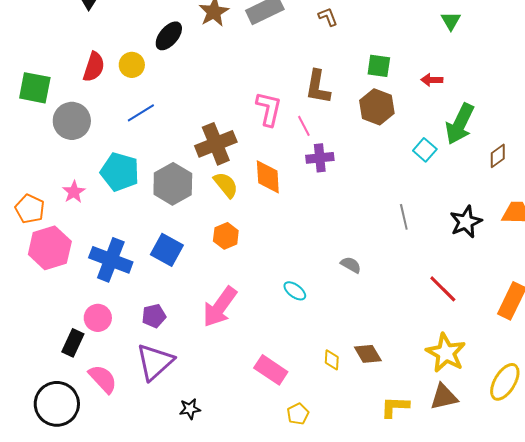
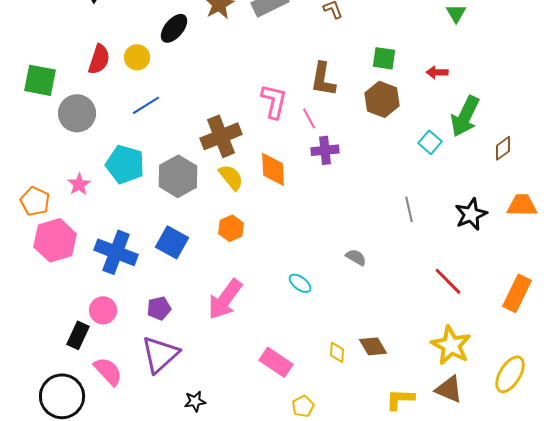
brown triangle: (444, 397) -> (449, 389), turned 36

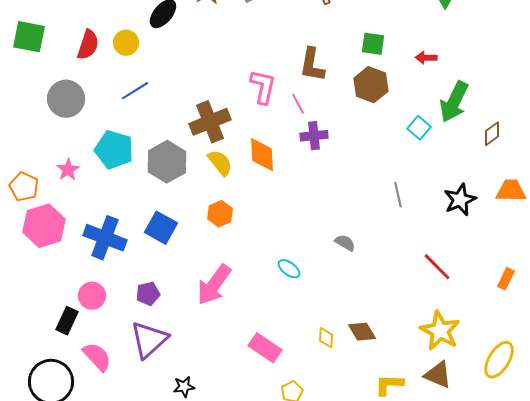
green square: (40, 80) -> (29, 37), moved
orange rectangle: (517, 293) -> (506, 279), size x0.6

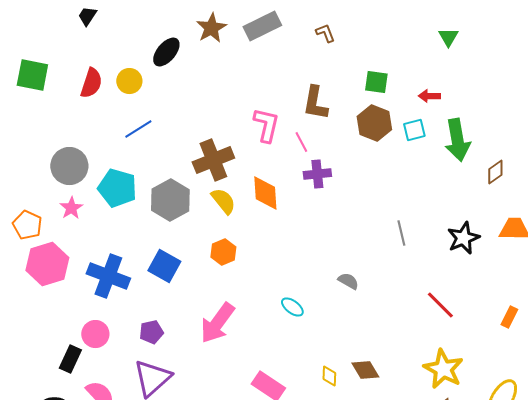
gray circle: (66, 99) -> (69, 166), moved
green arrow: (454, 102) -> (457, 140), turned -36
cyan square: (419, 128) -> (414, 130), moved, turned 35

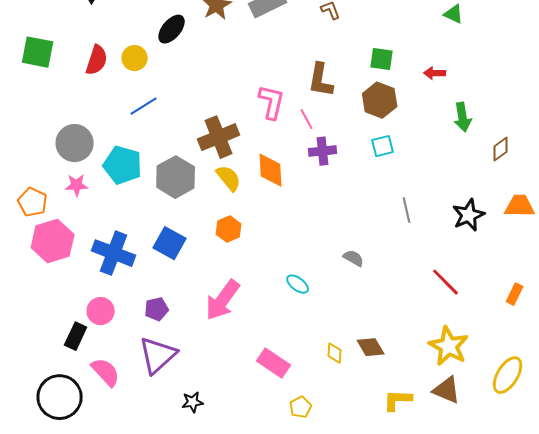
green triangle: (448, 37) -> (454, 14), turned -35
cyan square: (414, 130) -> (383, 146), moved
green arrow: (457, 140) -> (463, 117), size x0.7
pink star: (71, 208) -> (77, 185), turned 30

